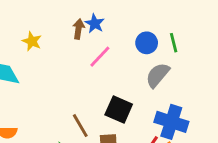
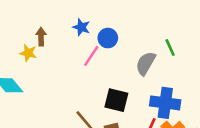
brown arrow: (79, 29) -> (41, 37), moved
blue circle: (147, 43) -> (108, 38), moved
green line: (174, 43) -> (170, 47), moved

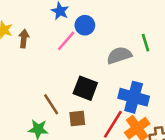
brown arrow: (41, 37) -> (24, 39), moved
gray semicircle: (146, 63) -> (119, 55), turned 35

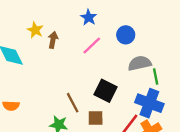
blue circle: (85, 25) -> (126, 35), moved
green line: (146, 43) -> (156, 76), moved

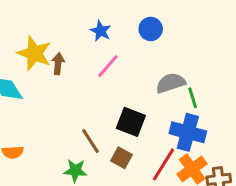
yellow star: (35, 30) -> (34, 53), size x1.6
blue circle: (126, 35) -> (151, 29), moved
brown square: (96, 118) -> (121, 158), turned 35

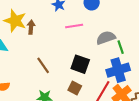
pink line: (108, 66) -> (74, 26), moved, turned 42
blue cross: (188, 132) -> (118, 70), turned -30
brown line: (90, 141) -> (43, 65), moved

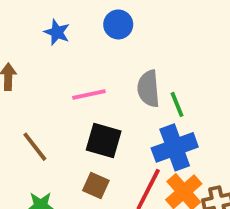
pink line: (74, 26) -> (89, 94), moved
gray semicircle: (106, 38) -> (148, 89), turned -72

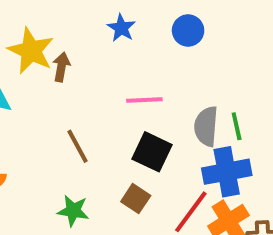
gray semicircle: (148, 89) -> (206, 126), moved

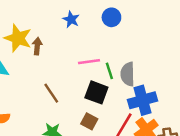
green line: (237, 126) -> (109, 71), moved

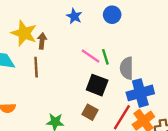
pink line: (89, 62) -> (91, 56), turned 42
green line: (109, 71) -> (105, 57), moved
brown line: (51, 93) -> (36, 67), moved, turned 30

